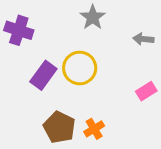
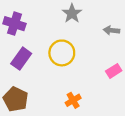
purple rectangle: (43, 75) -> (21, 59), moved
brown pentagon: (59, 127) -> (16, 99), moved

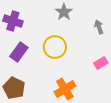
gray arrow: (111, 30) -> (99, 27), turned 64
orange cross: (73, 100) -> (65, 89), size x1.5

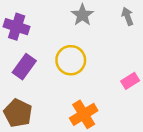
gray arrow: (99, 27) -> (127, 16), moved

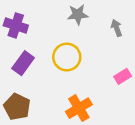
gray star: (82, 15) -> (78, 15), turned 30
gray arrow: (127, 16) -> (117, 28), moved

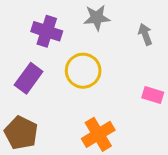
purple cross: (16, 25) -> (47, 31), moved
pink rectangle: (123, 76) -> (153, 95), turned 49

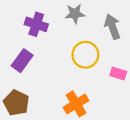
gray arrow: (145, 34) -> (112, 27), size x1.5
yellow circle: (83, 71) -> (85, 55), moved

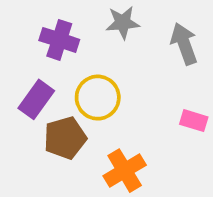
yellow circle: (85, 55) -> (98, 98), moved
brown pentagon: (16, 103) -> (65, 138), moved, turned 30

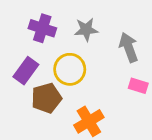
gray star: (123, 23) -> (86, 30), moved
gray arrow: (184, 44) -> (129, 47), moved

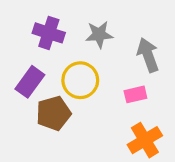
pink rectangle: (138, 86) -> (135, 94), moved, turned -30
orange cross: (89, 121) -> (145, 140), moved

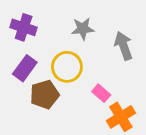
purple cross: (49, 33) -> (24, 27), moved
pink rectangle: (135, 94) -> (101, 93), moved, turned 54

